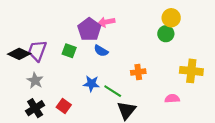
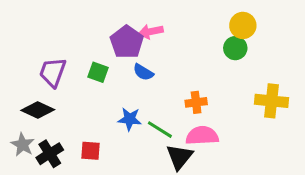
black diamond: (19, 54) -> (38, 110), moved
gray star: (35, 81) -> (23, 145), moved
pink semicircle: (172, 99) -> (202, 136), moved, size x1.5
red square: (64, 106) -> (90, 151), turned -32

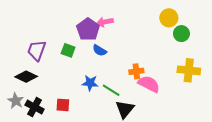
green circle: (235, 48) -> (181, 34), moved
pink semicircle: (202, 136) -> (149, 84), moved, turned 30
black cross: (50, 154) -> (35, 107), turned -30

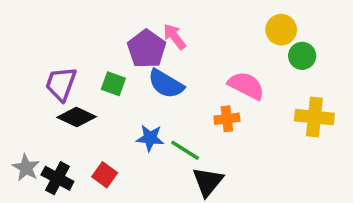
pink arrow: (105, 22) -> (175, 37), turned 63
blue semicircle: (100, 50) -> (166, 84), size x1.5
black diamond: (26, 77) -> (77, 117), moved
pink semicircle: (149, 84) -> (246, 86), moved
red square: (63, 105) -> (105, 175), turned 32

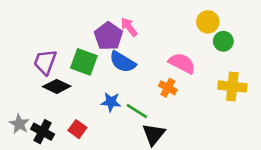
green square: (113, 84) -> (84, 62), size x1.5
orange cross: (227, 119) -> (168, 88), turned 36

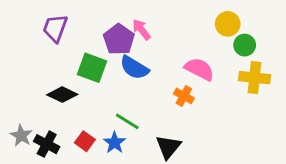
purple trapezoid: (45, 62) -> (55, 28), moved
yellow cross: (232, 86) -> (255, 78), moved
blue star: (111, 102) -> (115, 143), moved, turned 30
green line: (137, 111) -> (127, 121), moved

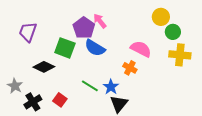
purple trapezoid: (55, 28) -> (28, 32), moved
gray star: (21, 136) -> (15, 86), moved
blue star: (115, 143) -> (111, 87), moved
black cross: (47, 144) -> (33, 102), turned 30

